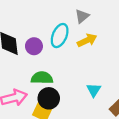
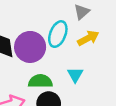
purple circle: (34, 46) -> (30, 47), size x1.6
cyan triangle: (94, 90) -> (75, 75), moved

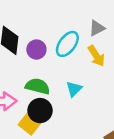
yellow arrow: (88, 38) -> (96, 56), turned 70
purple circle: (30, 47) -> (36, 50), size x0.6

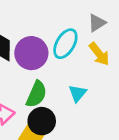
purple circle: (36, 50) -> (31, 53), size x1.5
green semicircle: (38, 86) -> (36, 94), turned 105

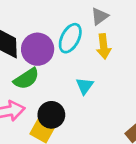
yellow arrow: (99, 54) -> (104, 46), turned 35
green semicircle: (36, 94) -> (26, 79), moved, turned 36

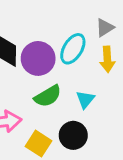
green semicircle: (26, 79) -> (48, 96), moved
black circle: (51, 115) -> (73, 135), moved

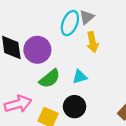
cyan ellipse: (73, 49) -> (70, 23), moved
cyan triangle: (85, 99) -> (80, 77), turned 42

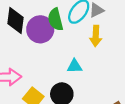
green semicircle: (50, 79) -> (55, 19), moved, turned 100

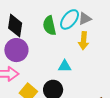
purple circle: (40, 29) -> (16, 50), moved

